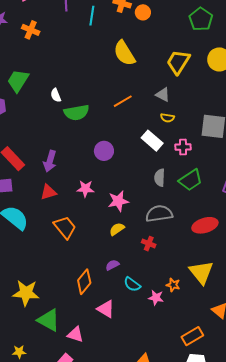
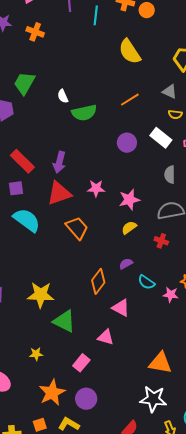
purple circle: (104, 151) -> (127, 143), moved
red triangle: (48, 192) -> (59, 193), size x1.5
pink triangle: (75, 335) -> (106, 337), moved

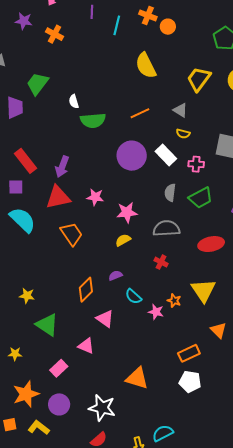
purple circle: (127, 143) -> (132, 156), size x1.5
red cross: (161, 241) -> (161, 262), moved
yellow star: (41, 295) -> (27, 296), size x0.6
white star: (153, 399) -> (102, 408), moved

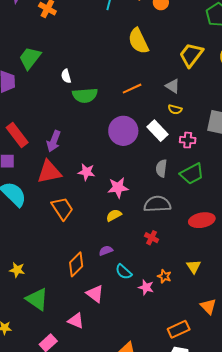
yellow triangle: (203, 290) -> (194, 267), size x0.6

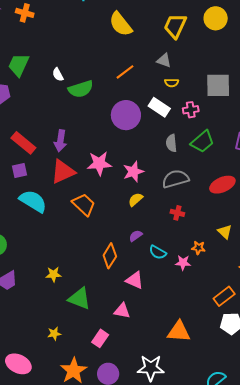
pink star: (86, 172) -> (99, 163), size x1.4

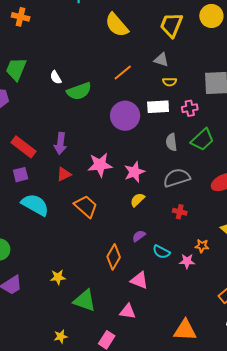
white rectangle: (159, 107) -> (158, 107), turned -35
red triangle: (63, 172) -> (64, 174), size x0.6

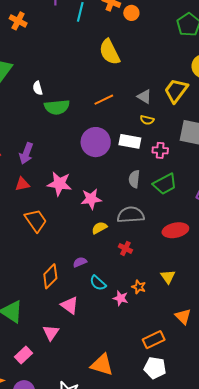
yellow trapezoid: (171, 25) -> (176, 91), moved
yellow semicircle: (137, 200) -> (99, 228), moved
pink triangle: (128, 311) -> (51, 333), turned 42

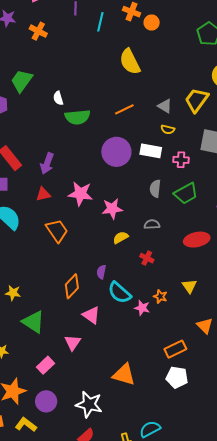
gray semicircle: (131, 215) -> (152, 224), size x0.6
purple semicircle: (80, 262) -> (101, 272), turned -56
cyan semicircle: (98, 283) -> (119, 293), size x1.4

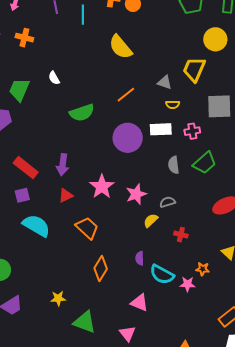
white semicircle: (58, 98) -> (54, 78), moved
pink star: (80, 194) -> (102, 187), turned -30
gray semicircle: (152, 224) -> (167, 202), moved
orange diamond: (72, 286) -> (101, 268), moved

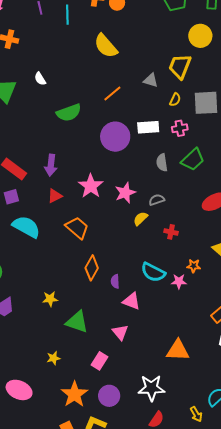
yellow semicircle: (173, 105) -> (175, 100), moved, turned -64
purple semicircle: (140, 258) -> (115, 281), moved

